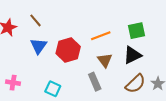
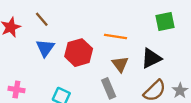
green square: (136, 31) -> (165, 21), moved
orange line: (101, 36) -> (115, 36), turned 30

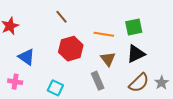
brown line: (42, 19) -> (62, 17), moved
green square: (165, 21) -> (134, 27), moved
blue triangle: (45, 48) -> (26, 57), moved, turned -30

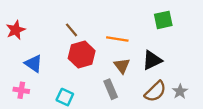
brown line: (62, 17) -> (72, 30), moved
green square: (134, 27) -> (163, 20), moved

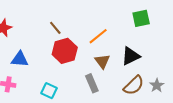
orange line: (117, 39) -> (98, 36), turned -48
blue triangle: (34, 63) -> (20, 59), turned -30

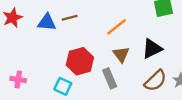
brown line: (55, 28) -> (70, 18), turned -64
red hexagon: (65, 51) -> (80, 61), moved
blue triangle: (20, 59) -> (47, 22), moved

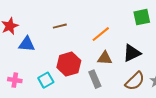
blue triangle: (47, 22) -> (27, 44), moved
brown triangle: (121, 54) -> (105, 58), turned -49
cyan square: (63, 86) -> (46, 80), moved, turned 35

